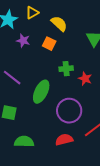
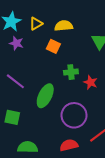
yellow triangle: (32, 13) -> (36, 24), moved
yellow semicircle: (59, 24) -> (64, 26), turned -48
purple star: (23, 41) -> (16, 43), moved

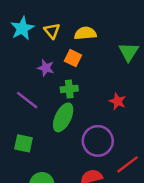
yellow triangle: (36, 24) -> (52, 31), turned -40
purple star: (16, 43) -> (46, 68), moved
green cross: (71, 72) -> (69, 89), moved

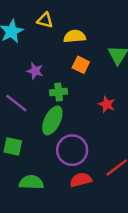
yellow triangle: (52, 31) -> (45, 20), moved, turned -35
orange square: (73, 58) -> (81, 65), moved
purple circle: (98, 141) -> (72, 150), moved

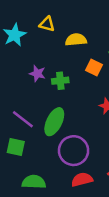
orange square: (81, 65) -> (94, 67), moved
green cross: (59, 92) -> (60, 81), moved
purple line: (16, 103) -> (23, 119), moved

